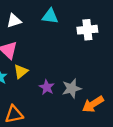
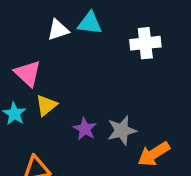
white triangle: (14, 21) -> (58, 30), moved

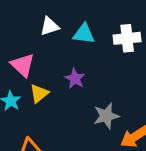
cyan triangle: (90, 23) -> (84, 34), moved
purple star: (85, 129) -> (75, 79), moved

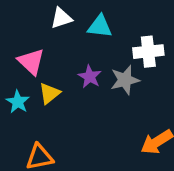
white cross: (127, 38) -> (148, 52), moved
gray star: (106, 116) -> (125, 80), moved

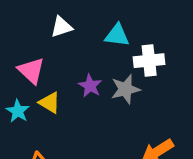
cyan triangle: (100, 26) -> (117, 35), moved
yellow triangle: (50, 93) -> (50, 103), turned -50

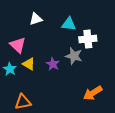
purple star: (90, 86) -> (53, 64), moved
gray star: (125, 89) -> (74, 56), turned 30

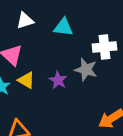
white triangle: (36, 19) -> (25, 21), moved
cyan triangle: (69, 24) -> (63, 27), moved

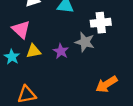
yellow triangle: (26, 80) -> (34, 51), turned -42

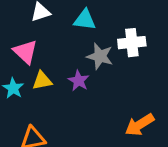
gray star: (85, 42) -> (100, 56), moved

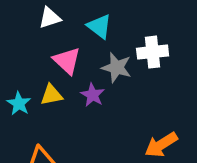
cyan triangle: (85, 20) -> (99, 26), turned 30
pink triangle: (25, 52) -> (67, 61), moved

